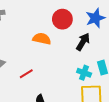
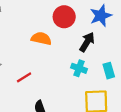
cyan cross: (84, 73) -> (79, 68), moved

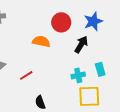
cyan cross: (79, 68) -> (78, 75), moved, turned -32

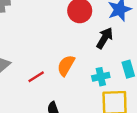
orange semicircle: (41, 41) -> (66, 65), moved, turned -72

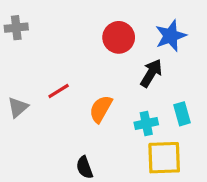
red line: (36, 77) -> (59, 91), moved

